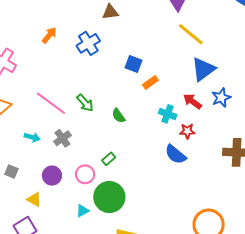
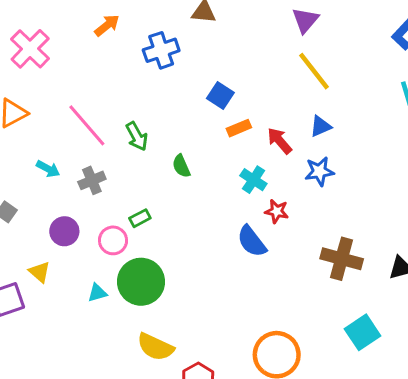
blue triangle: (203, 69) -> (321, 126), size x0.6
blue star: (221, 98) -> (319, 171), moved
red arrow: (192, 101) -> (280, 141), moved
green rectangle: (109, 159) -> (140, 218), moved
yellow triangle: (34, 199) -> (40, 272), moved

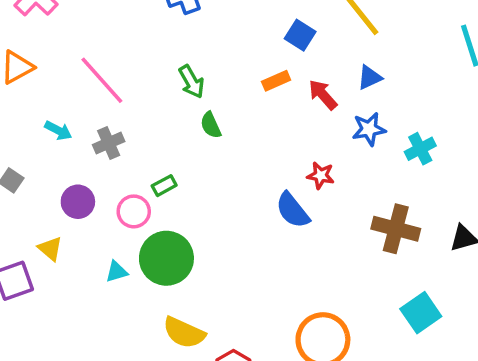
blue square: (220, 96) -> (300, 35), moved
green arrow: (137, 136) -> (191, 82), moved
cyan cross: (253, 180) -> (420, 149), moved, turned 30

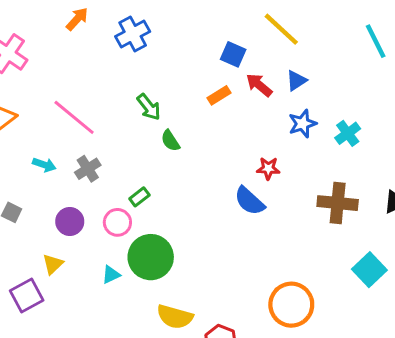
red arrow: (323, 95) -> (259, 85), moved
yellow triangle: (50, 249) -> (53, 264), turned 45

